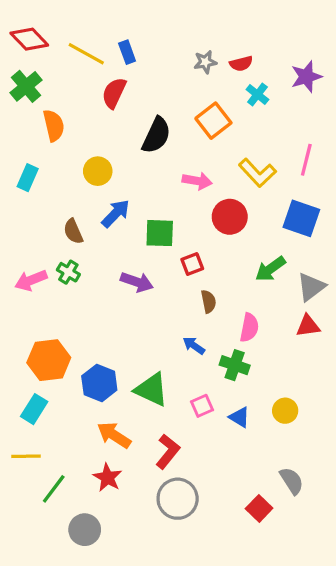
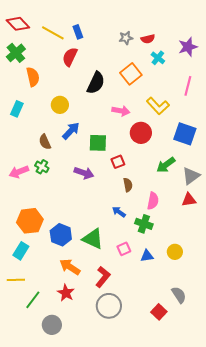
pink line: (306, 160) -> (188, 86), moved
blue triangle: (239, 417) -> (147, 256), turned -40

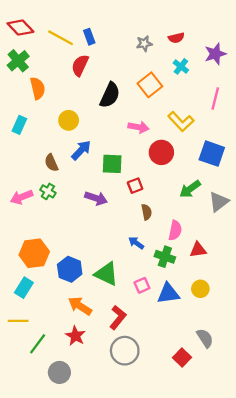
red semicircle: (148, 39) -> (176, 38), moved
red triangle: (189, 200) -> (198, 250), moved
blue triangle: (147, 256) -> (168, 293), size x1.5

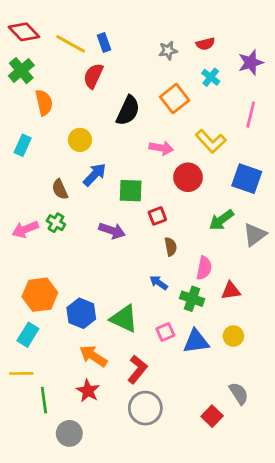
green line: (38, 344) -> (44, 400), turned -45

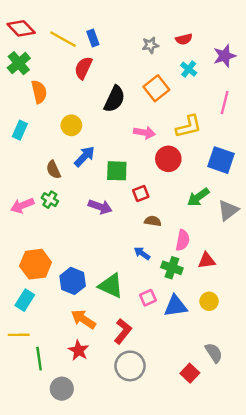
yellow L-shape: (211, 141) -> (189, 127), turned -60
brown semicircle: (171, 247) -> (153, 221), turned -70

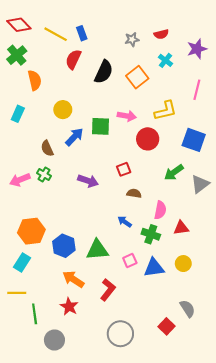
black semicircle: (114, 99) -> (104, 72), moved
green square: (117, 171) -> (101, 126), moved
green triangle: (111, 286) -> (97, 250), turned -30
gray circle: (130, 366) -> (120, 334), moved

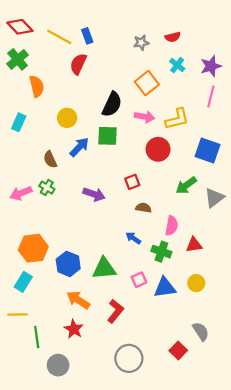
purple star: (197, 49) -> (211, 66), moved
black semicircle: (104, 72) -> (112, 104), moved
pink arrow: (127, 116) -> (145, 117), moved

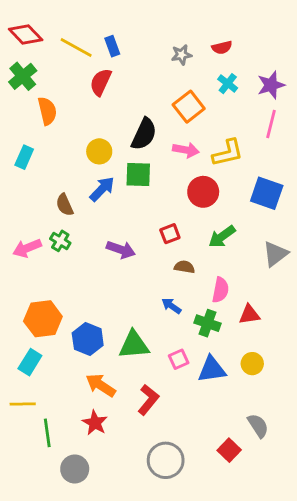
yellow circle: (67, 118) -> (99, 151), moved
green arrow: (186, 185) -> (222, 237), moved

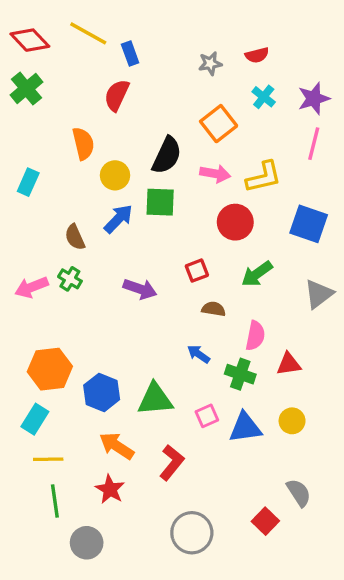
yellow line: (76, 47) -> (88, 33), moved
orange semicircle: (47, 111) -> (83, 144), moved
yellow line: (23, 404) -> (48, 459), moved

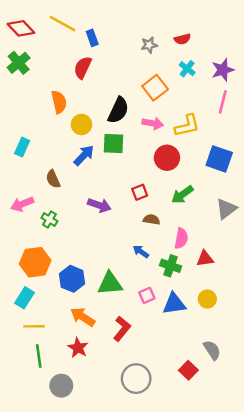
cyan rectangle: (28, 182) -> (22, 147), moved
brown semicircle: (75, 237) -> (53, 179), moved
green cross: (70, 279) -> (49, 219), moved

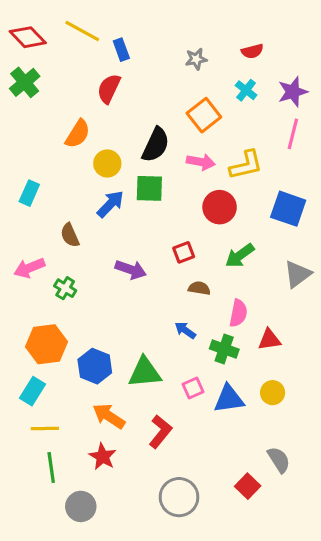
red semicircle: (182, 39) -> (252, 51), moved
orange semicircle: (59, 102) -> (78, 134), turned 45

